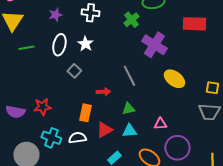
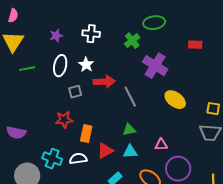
red rectangle: (194, 24) -> (195, 45), size x0.6
gray square: (74, 71) -> (75, 92), turned 32
red arrow: (103, 92) -> (104, 82), moved, size x1.5
red star: (42, 107) -> (64, 120), moved

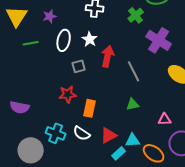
purple star: (56, 36) -> (50, 16), moved
red arrow: (104, 82) -> (108, 56), turned -75
red triangle: (105, 151) -> (109, 135), moved
cyan triangle: (130, 152) -> (133, 140), moved
white semicircle: (78, 159) -> (82, 133), turned -138

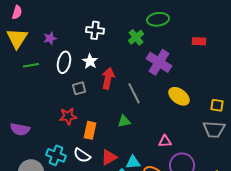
green triangle: (133, 104) -> (124, 121), moved

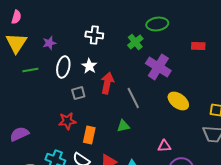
purple semicircle: (20, 129) -> (19, 134), turned 144

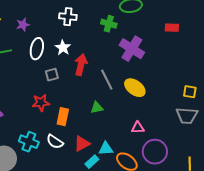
green cross: (135, 42) -> (109, 24), turned -35
yellow ellipse: (178, 101) -> (135, 88), moved

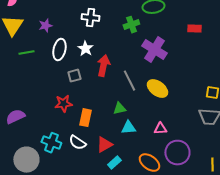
green cross: (109, 24) -> (131, 25), turned -35
cyan triangle: (106, 149) -> (128, 128), moved

